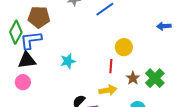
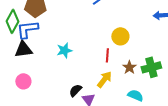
green cross: (155, 78) -> (151, 67), turned 30
pink circle: (23, 82) -> (23, 81), moved
yellow arrow: (108, 90) -> (104, 79), turned -42

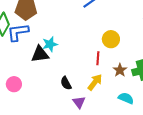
black triangle: (23, 49) -> (40, 54), moved
cyan star: (64, 50) -> (50, 44), moved
black semicircle: (75, 90) -> (66, 83), moved, turned -72

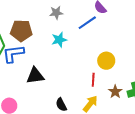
cyan star: (50, 44) -> (59, 40), moved

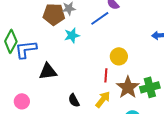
brown pentagon: (21, 31) -> (54, 14), moved
brown star: (115, 92) -> (128, 87), size x1.6

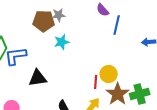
blue line: (100, 18) -> (117, 25), moved, turned -42
yellow circle: (119, 56) -> (109, 74), moved

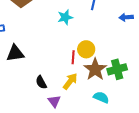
cyan star: (62, 42) -> (65, 17), moved

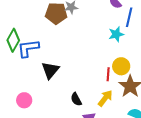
cyan star: (65, 17) -> (116, 34), moved
black triangle: (15, 53) -> (50, 70), turned -42

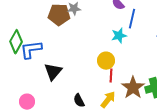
yellow circle: (121, 66) -> (106, 61), moved

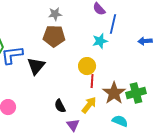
brown pentagon: (59, 15) -> (54, 36), moved
black triangle: (53, 72) -> (36, 66), moved

